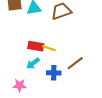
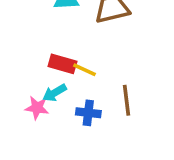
brown line: (75, 63) -> (126, 100), turned -66
pink star: (20, 85) -> (37, 108), moved

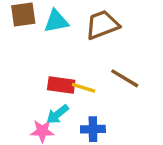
brown line: (126, 100) -> (125, 78), moved, turned -44

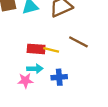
cyan arrow: (57, 114) -> (35, 69), turned -140

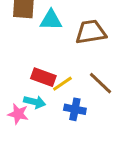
yellow line: (51, 50) -> (62, 84), turned -63
blue cross: (59, 77) -> (75, 109), moved

